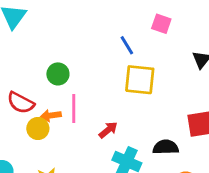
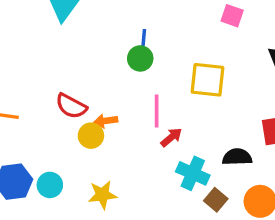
blue line: (127, 45) -> (143, 40), moved, turned 36
green circle: (58, 74) -> (140, 58), moved
pink line: (74, 108) -> (157, 111), moved

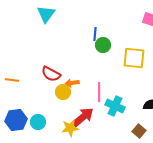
green circle: (140, 58) -> (103, 45), moved
pink line: (157, 111) -> (99, 92), moved
red arrow: (171, 137) -> (83, 117), moved, size x1.6
cyan cross: (193, 173) -> (115, 106), moved

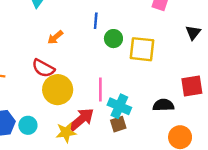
green circle: (103, 45) -> (113, 39), moved
orange arrow: (72, 83) -> (55, 37), moved, turned -32
yellow circle: (63, 92) -> (58, 90), size x1.6
brown square: (139, 131) -> (118, 124), moved, turned 32

